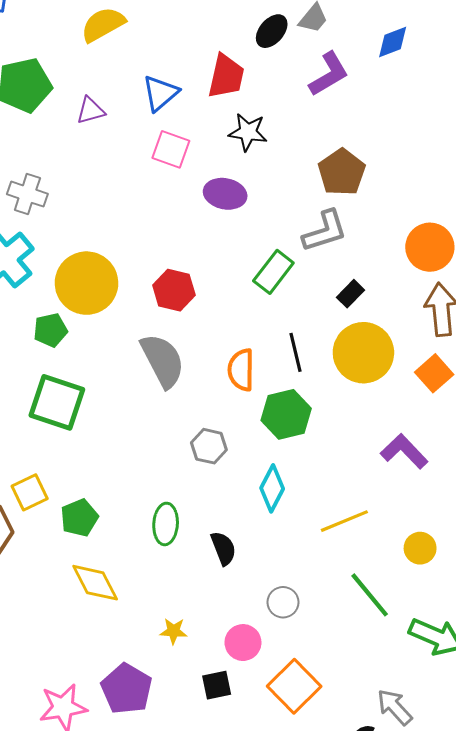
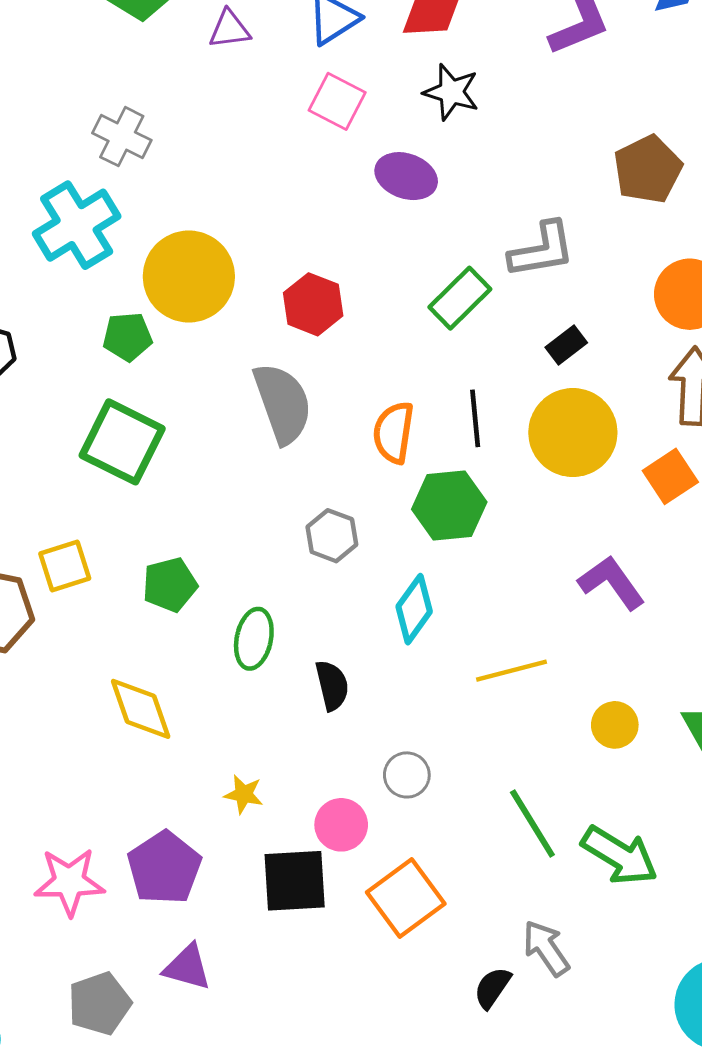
brown pentagon: (342, 172) -> (648, 169), moved
green pentagon: (79, 518) -> (170, 585), moved
green line: (370, 595) -> (532, 824), moved
black square: (217, 685) -> (295, 881), size x1.6

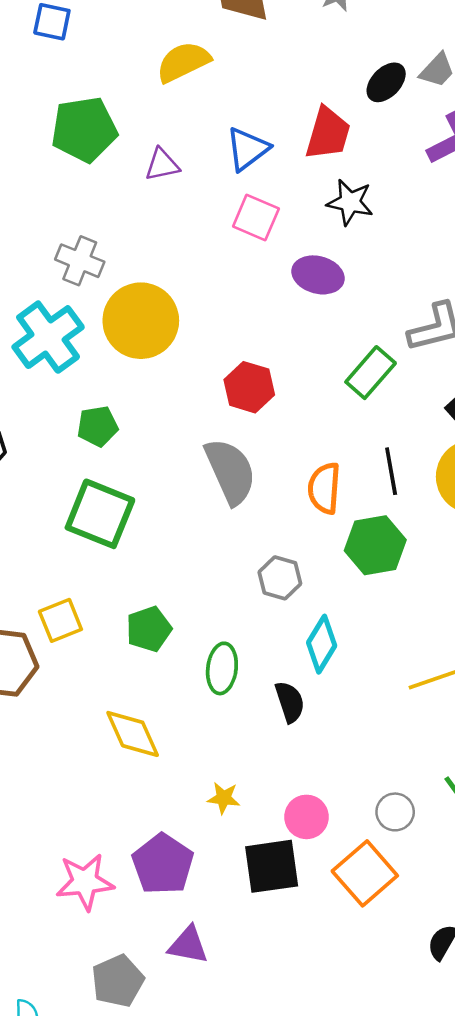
yellow circle: (189, 276) -> (141, 321), moved
cyan diamond: (414, 609) -> (322, 644), moved
gray circle: (407, 775) -> (395, 812), moved

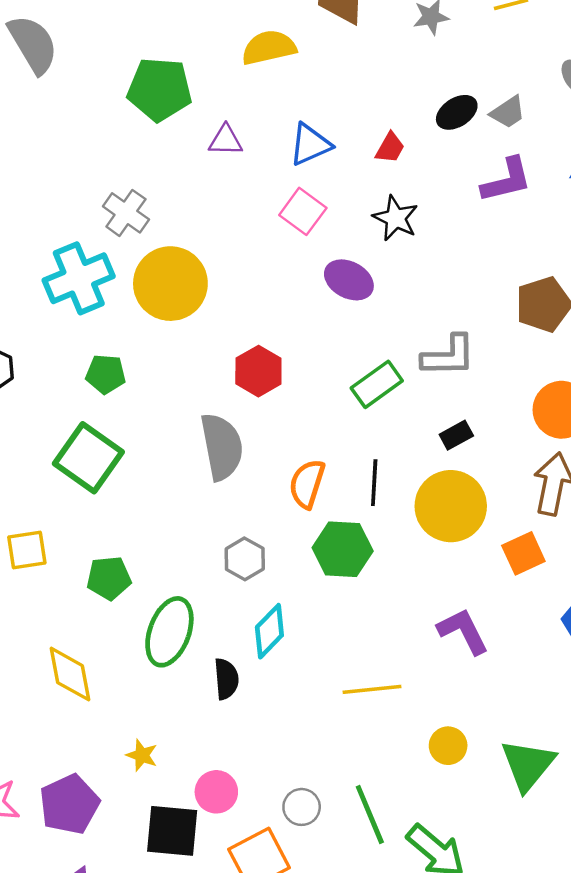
red trapezoid: (328, 133) -> (390, 148), size x0.6
green ellipse: (222, 668) -> (169, 632), size x1.4

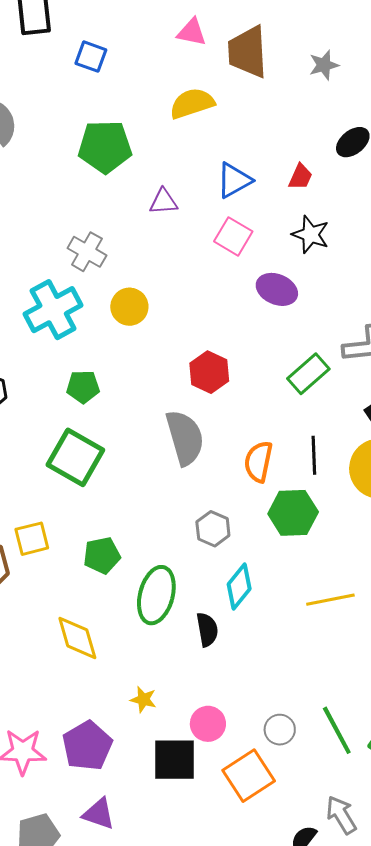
purple triangle: (226, 140) -> (163, 202), moved
yellow circle: (170, 284) -> (129, 307), size x0.6
yellow line: (372, 689) -> (330, 600), moved

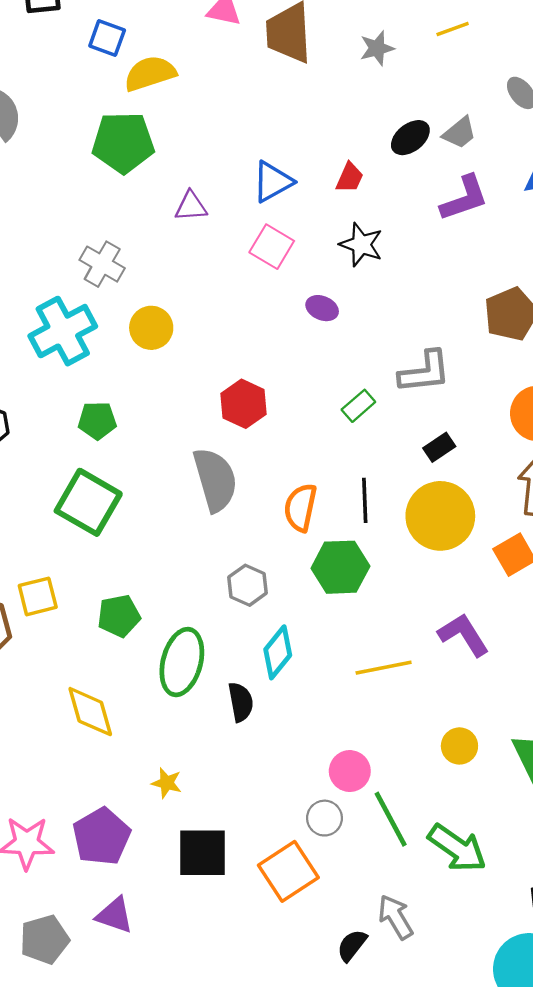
yellow semicircle: (192, 103) -> (150, 73), moved
purple ellipse: (277, 289) -> (322, 308), size x0.7
green rectangle: (308, 374) -> (358, 406), size x0.7
pink circle: (208, 724) -> (350, 771), moved

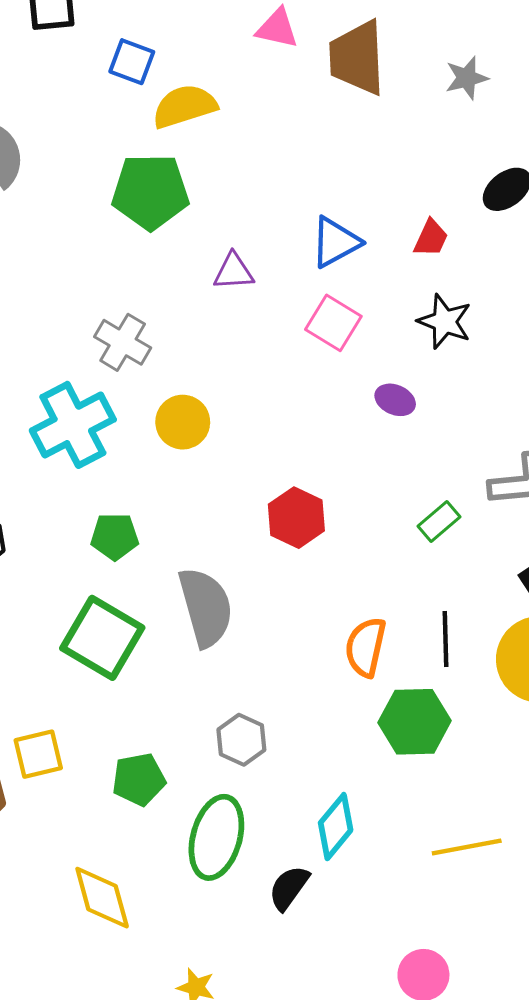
gray semicircle: (215, 480) -> (206, 607), moved
gray hexagon: (247, 585) -> (241, 740), moved
black semicircle: (241, 702) -> (289, 888), turned -135

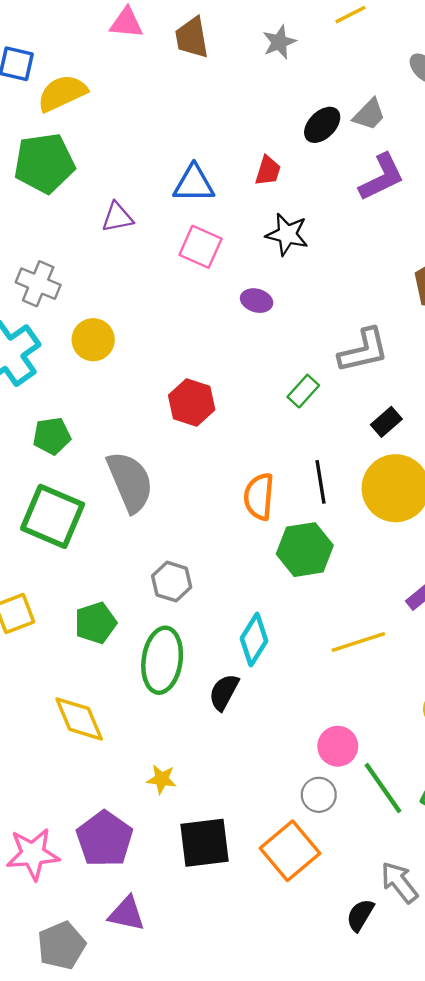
brown trapezoid: (357, 58) -> (192, 38), size x0.7
blue triangle: (335, 242) -> (194, 184), turned 36

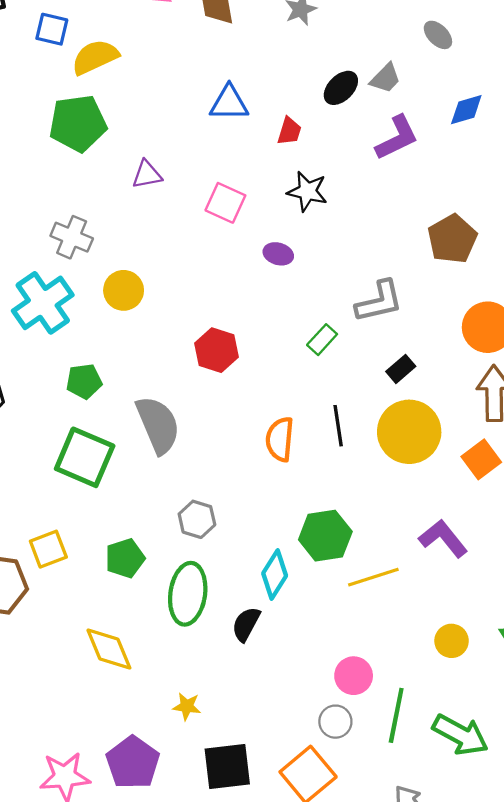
blue triangle: (194, 184) -> (229, 103), moved
green hexagon: (305, 550) -> (325, 536), moved
green line: (383, 788) -> (396, 715), turned 46

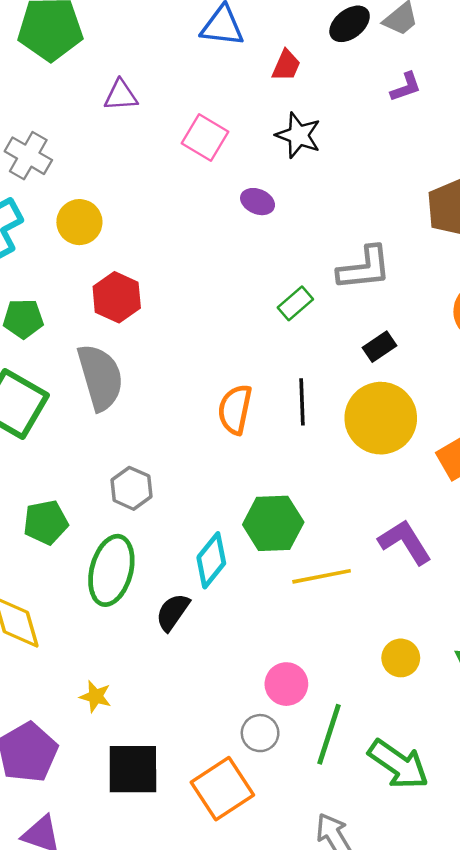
purple L-shape: (397, 138) -> (406, 87), size x0.6
red hexagon: (217, 350) -> (117, 297), moved

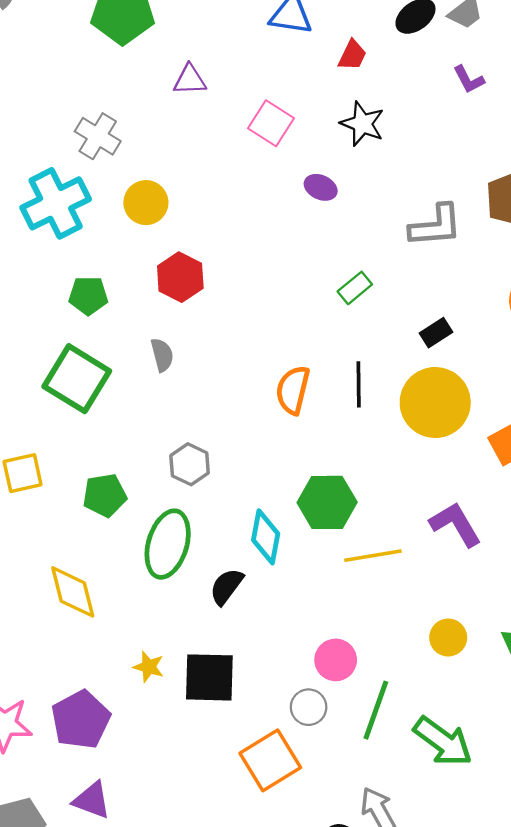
purple L-shape: (406, 87) -> (469, 79), turned 80
gray L-shape: (364, 268) -> (436, 226), moved
gray semicircle: (100, 377) -> (162, 355), size x0.5
cyan diamond: (211, 560) -> (266, 537), turned -30
black square: (133, 769) -> (209, 677), moved

